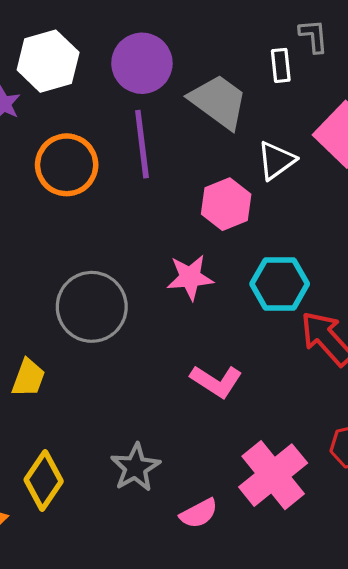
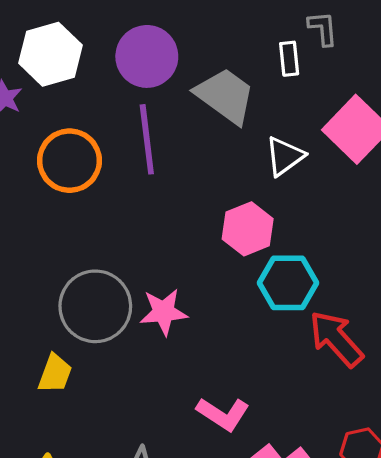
pink hexagon: (226, 204) -> (248, 229), moved
pink star: (190, 277) -> (164, 312), moved
yellow trapezoid: (28, 378) -> (55, 374), moved
pink L-shape: (216, 381) -> (223, 414), moved

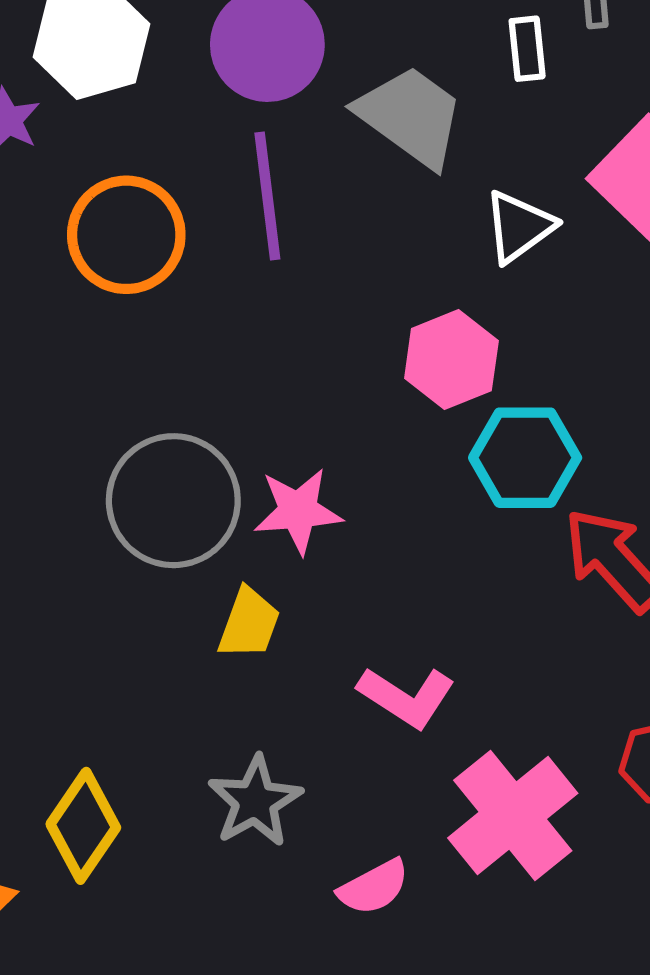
yellow trapezoid: (55, 374) -> (249, 623), moved

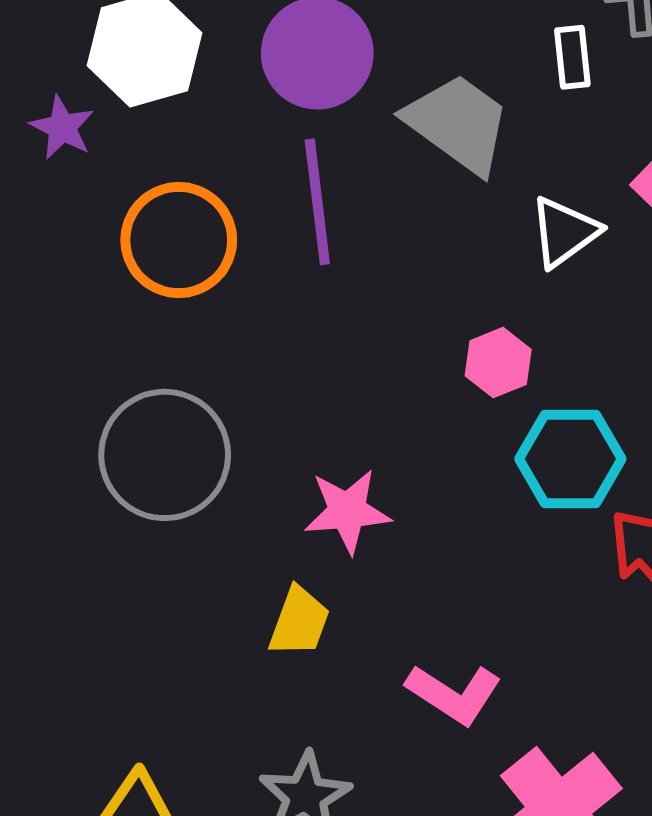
pink hexagon: (451, 360) -> (498, 363), size x0.7
gray circle: (173, 501) -> (165, 455), moved

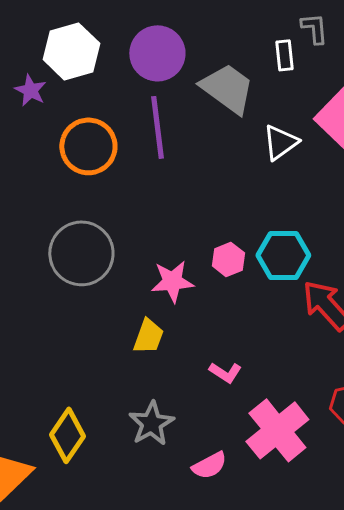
pink hexagon: (498, 363) -> (228, 259), moved
pink L-shape: (454, 694) -> (225, 372), size x0.7

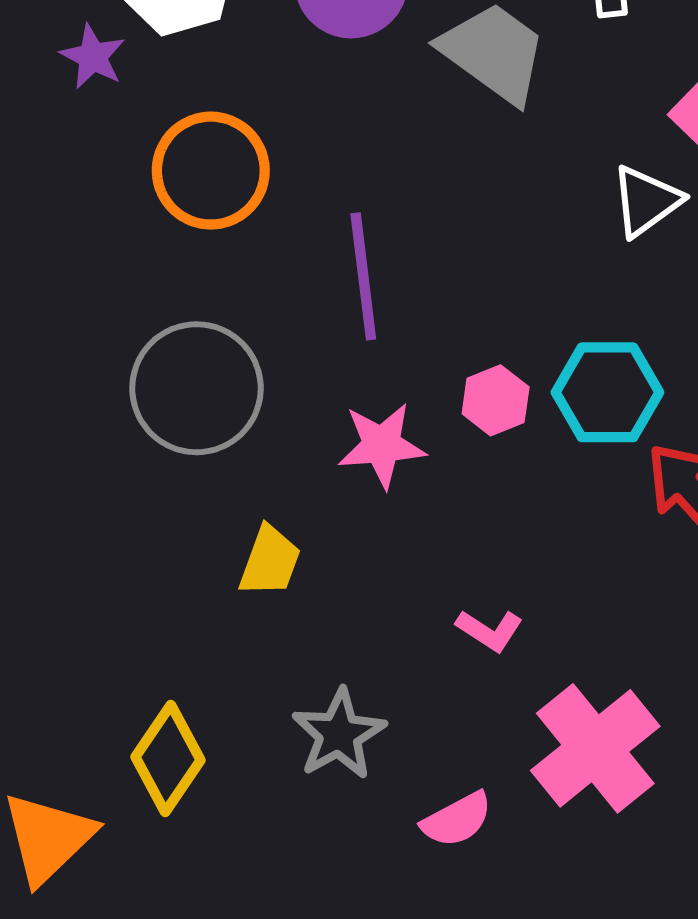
purple line: (157, 127) -> (363, 276), moved
white triangle: (280, 142) -> (646, 201), moved
yellow trapezoid: (148, 336) -> (270, 561), moved

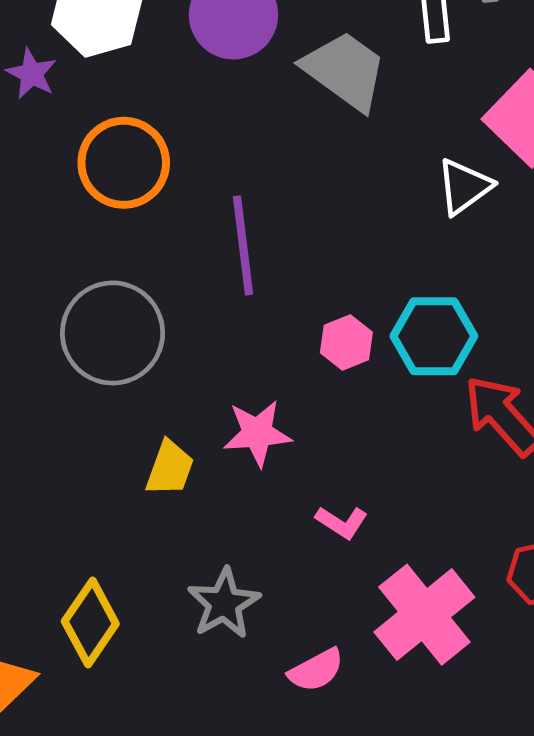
pink star: (382, 445) -> (257, 433), moved

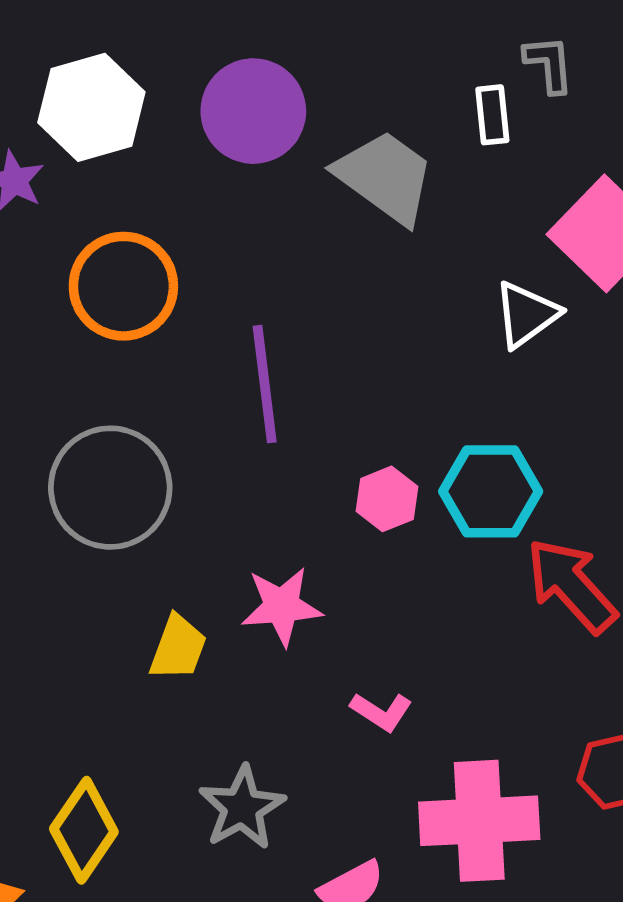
pink cross: (424, 615) -> (479, 821), turned 36

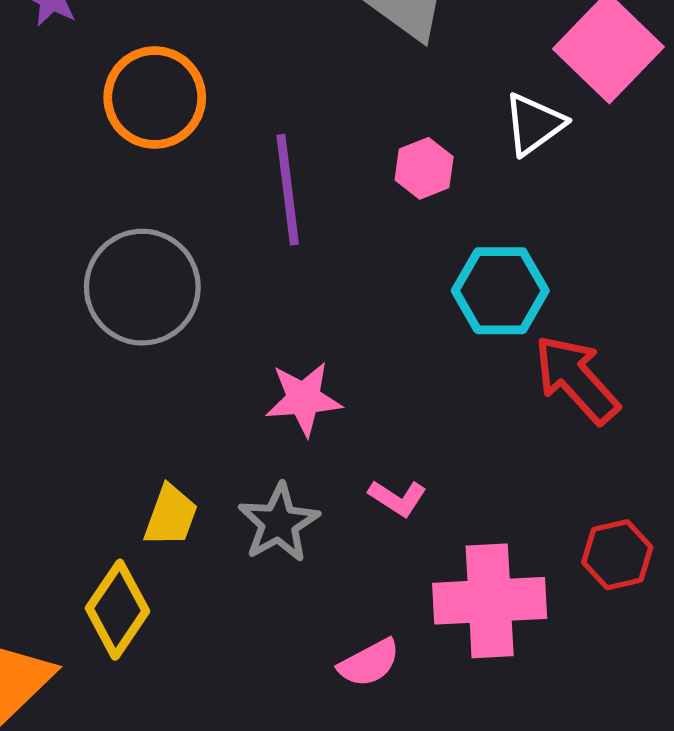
pink hexagon: (387, 499) -> (424, 168), moved
yellow trapezoid: (178, 648) -> (171, 516), moved
gray star: (242, 808) -> (279, 523), moved

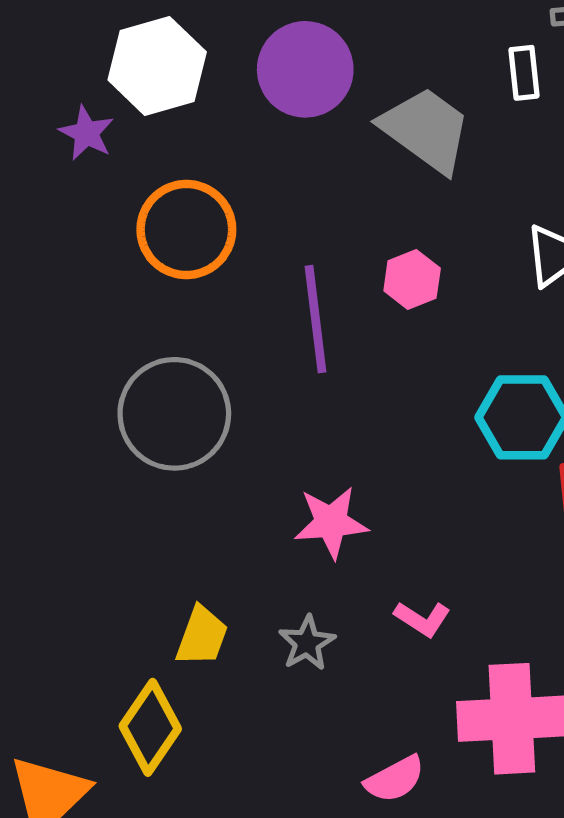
pink hexagon: (424, 168) -> (412, 280), moved
gray star: (279, 523) -> (307, 643), size x0.7

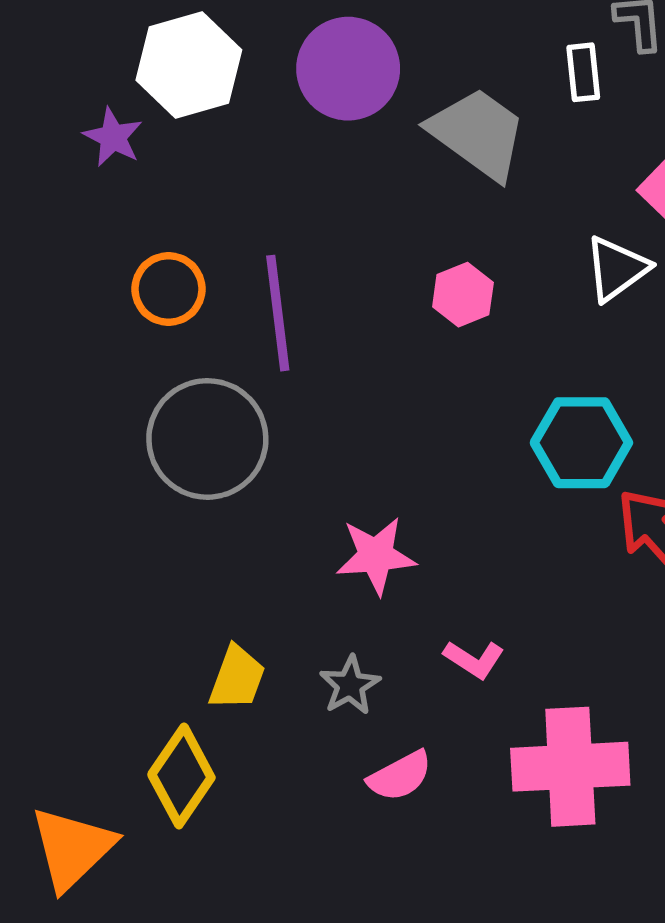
orange circle: (186, 230) -> (169, 289), moved, size x0.7
purple line: (316, 319) -> (278, 313), moved
pink semicircle: (395, 779) -> (400, 776), moved

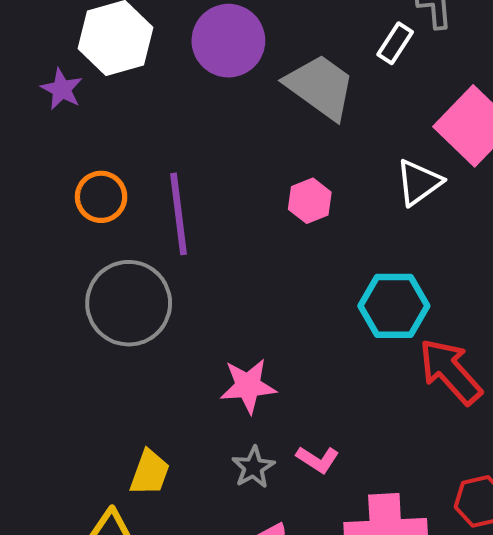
white rectangle: (583, 72) -> (395, 43), turned 39
gray star: (350, 685) -> (253, 467), moved

